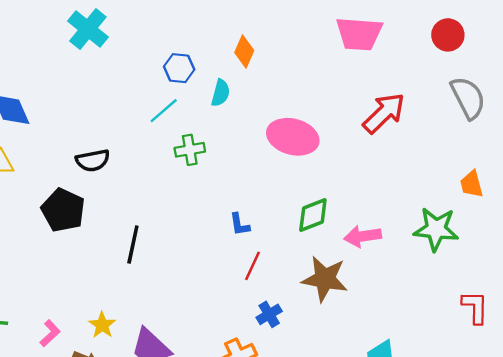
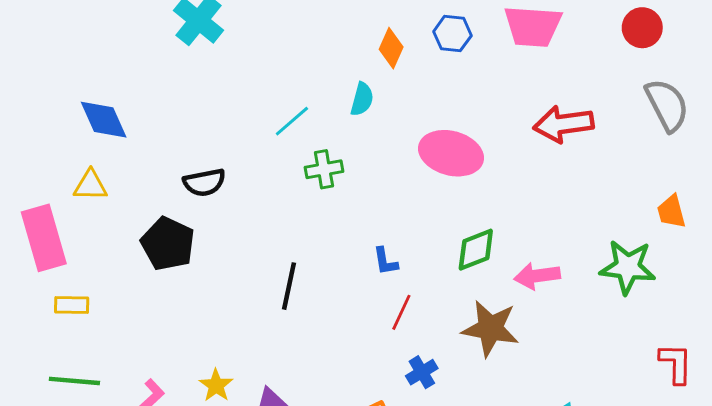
blue hexagon: (179, 68) -> (452, 34), moved
red arrow: (384, 113) -> (563, 124), turned -144
black line: (133, 245) -> (289, 286), moved

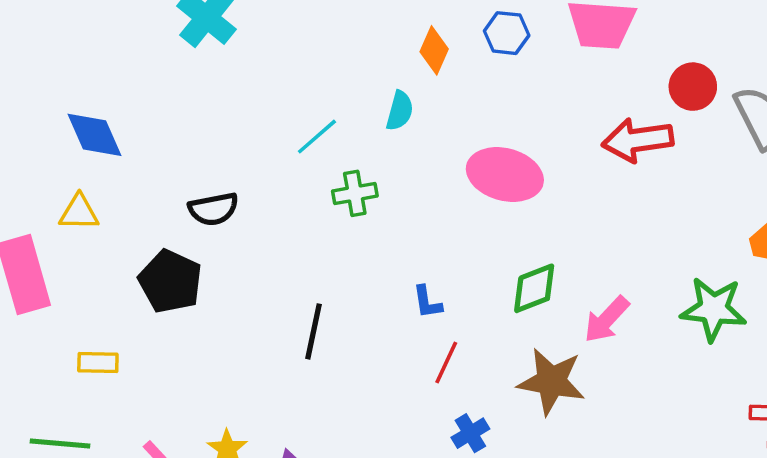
red circle: (642, 28) -> (693, 87), moved
pink arrow: (537, 276) -> (607, 319), turned -39
yellow rectangle: (72, 305) -> (98, 362), moved

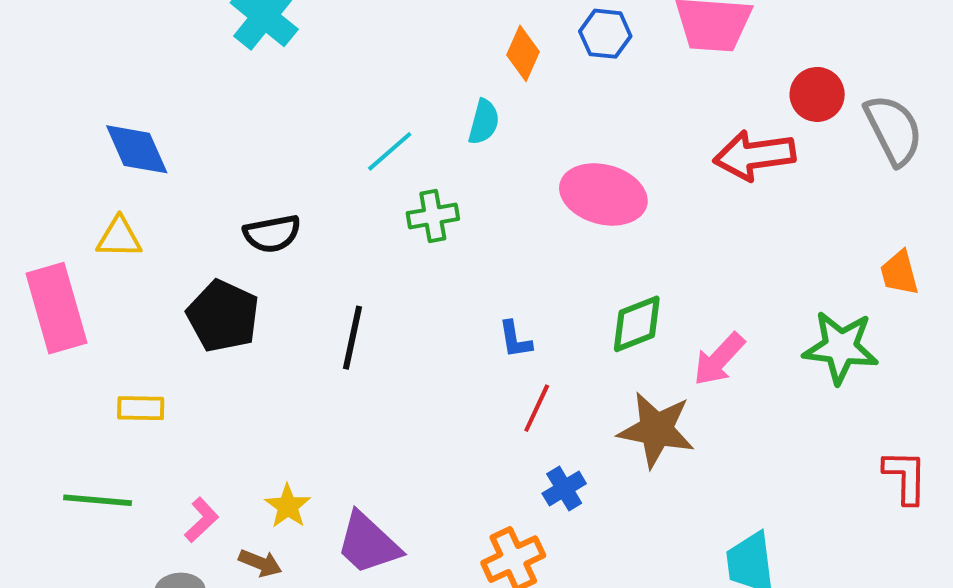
black line: (313, 331) -> (352, 338), moved

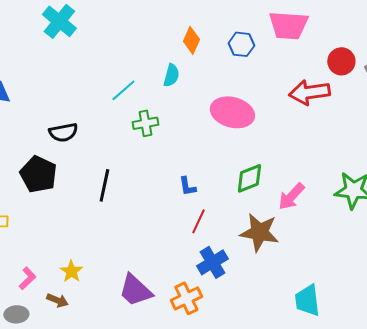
blue hexagon: (605, 34) -> (241, 44), moved
blue cross: (564, 489) -> (212, 262), size x1.4
purple trapezoid: (368, 543) -> (135, 290), moved

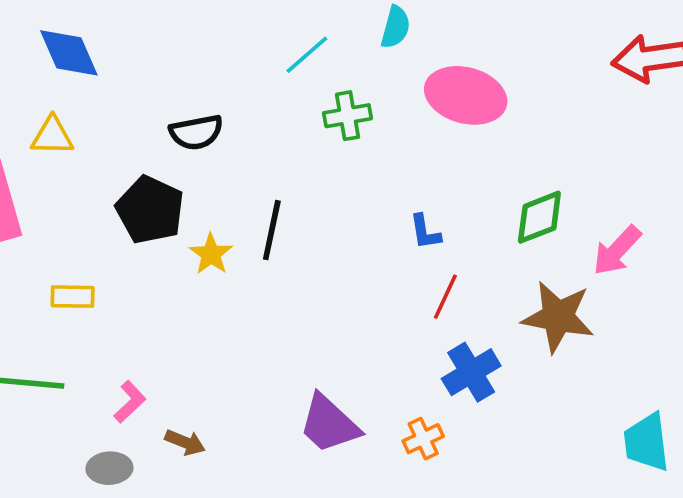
pink ellipse: (232, 112) -> (466, 95), moved
yellow star: (71, 271) -> (211, 254), moved
orange cross: (186, 298) -> (423, 439), size x0.7

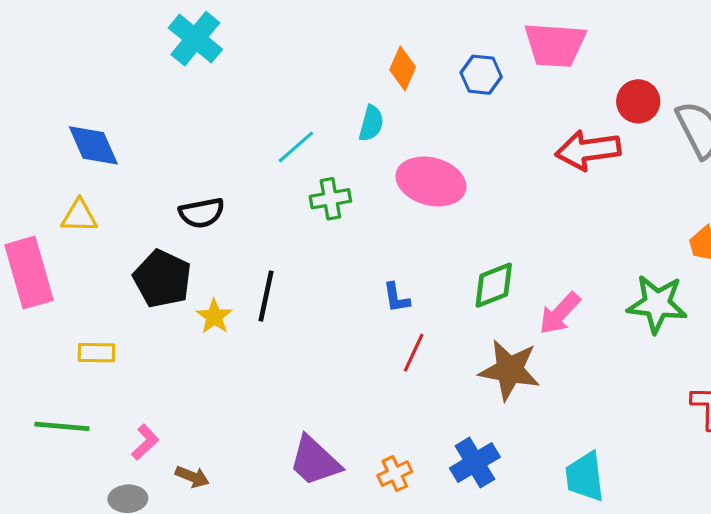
blue cross: (471, 372) -> (475, 463), moved

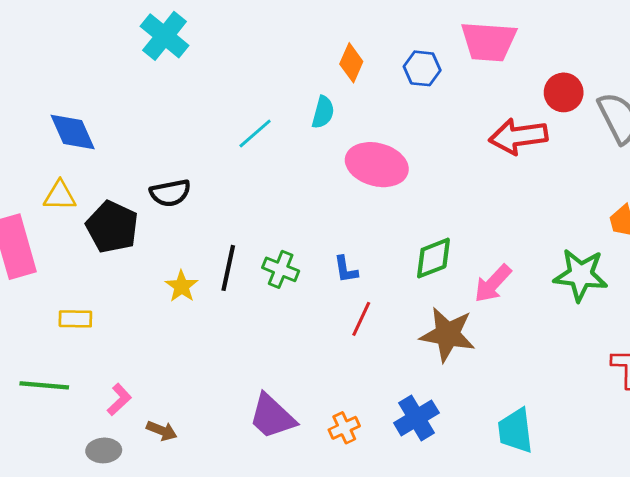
green cross: (330, 199) -> (281, 269), moved, turned 32
black pentagon: (162, 279) -> (112, 227), moved

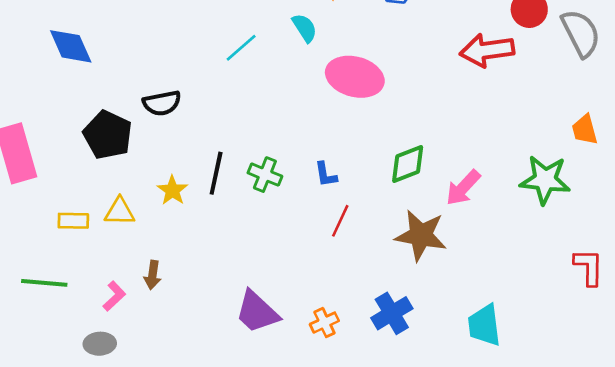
cyan semicircle: (323, 112) -> (305, 28), turned -48
yellow triangle: (60, 196) -> (120, 212), moved
brown arrow: (162, 431) -> (153, 275), moved, turned 76

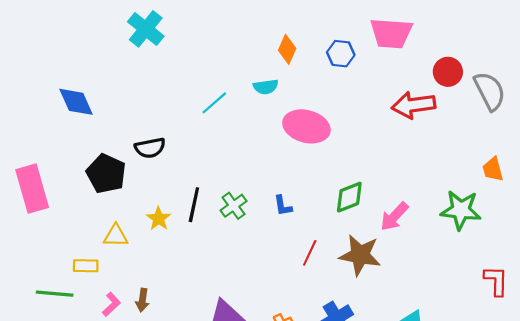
cyan semicircle: (305, 28) -> (266, 87), turned 115
green cross: (265, 175) -> (234, 206), turned 32
yellow rectangle: (73, 221) -> (86, 266), moved
red line: (340, 221) -> (310, 253), moved
brown arrow: (153, 275) -> (143, 300), moved

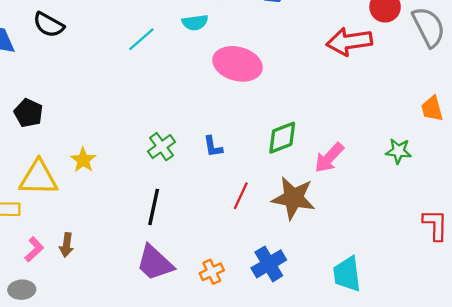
black semicircle: (150, 148) -> (49, 25), moved, turned 40
black pentagon: (106, 174) -> (28, 113), size x0.7
black line: (194, 205) -> (154, 207), moved
green star: (461, 210) -> (398, 151), size x0.6
yellow triangle: (116, 236) -> (39, 178), size x1.5

